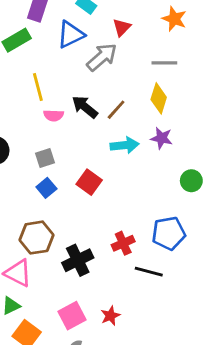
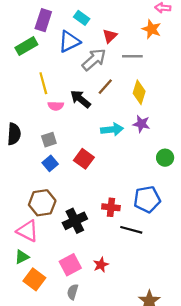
gray line: (164, 63) -> (132, 56), moved
brown line: (116, 110) -> (105, 87), moved
red cross: (123, 243) -> (111, 207), turned 30

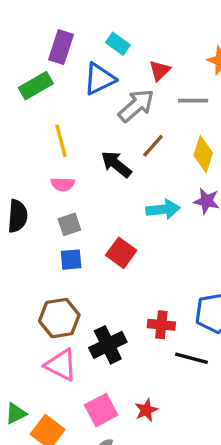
pink semicircle: (56, 106) -> (63, 184), moved
blue square: (50, 163) -> (71, 260), turned 35
pink triangle: (28, 231) -> (61, 365), moved
green triangle: (22, 257) -> (16, 413), moved

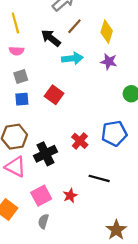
cyan arrow: (163, 209) -> (72, 58), moved
red cross: (161, 325) -> (80, 141), turned 35
black line: (191, 358) -> (99, 178), moved

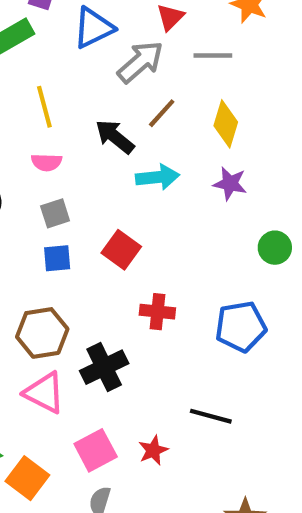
red cross: (80, 141) -> (157, 312), moved, turned -35

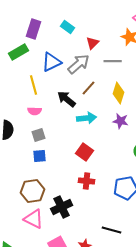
blue triangle: (93, 28) -> (52, 62), moved
red square: (121, 250) -> (85, 152), moved

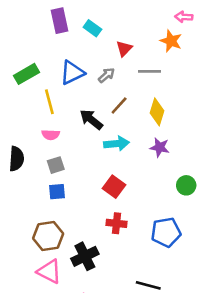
purple rectangle: (34, 29) -> (60, 21), moved, turned -30
green rectangle: (19, 52) -> (27, 74), moved
gray arrow: (79, 64) -> (106, 75), size x0.6

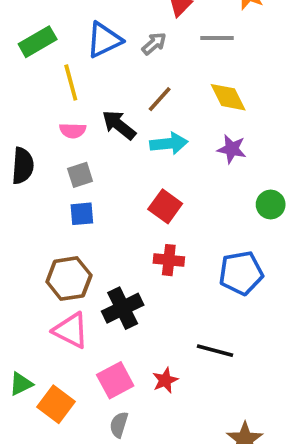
brown line: (119, 106) -> (160, 99), moved
yellow diamond: (157, 112) -> (228, 97), turned -44
black arrow: (91, 119) -> (119, 125), moved

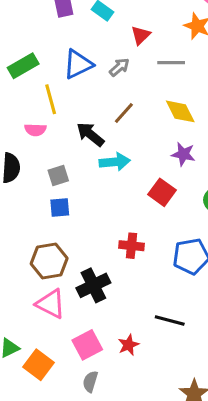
pink semicircle: (73, 131) -> (35, 130), moved
cyan arrow: (169, 143) -> (115, 162), moved
red square: (165, 206) -> (162, 192), moved

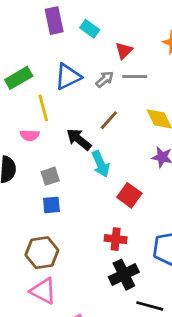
gray line: (171, 63) -> (135, 77), moved
cyan arrow: (115, 162) -> (101, 164), turned 72
red square: (162, 192) -> (129, 195), moved
black cross: (93, 285) -> (124, 275), moved

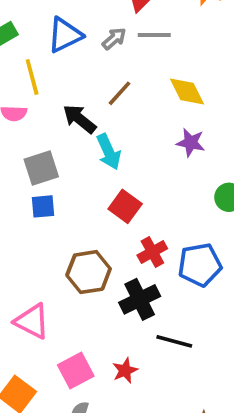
gray square: (50, 176) -> (41, 168), size x1.4
red square: (129, 195) -> (125, 206), moved
red cross: (116, 239) -> (152, 252), moved, turned -35
brown hexagon: (42, 253) -> (89, 272), moved

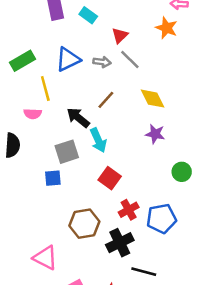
gray line: (154, 35) -> (130, 59), turned 45
gray arrow: (114, 39) -> (102, 62), turned 48
gray square: (41, 168) -> (67, 152), moved

